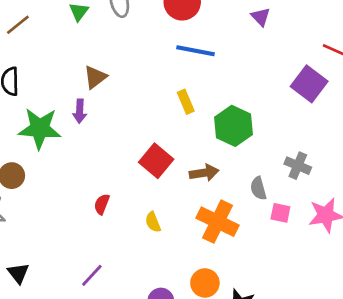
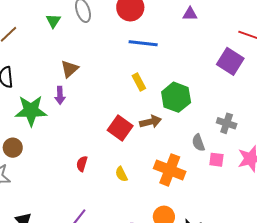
purple triangle: (261, 17) -> (190, 14), turned -42
brown arrow: (204, 173) -> (151, 122), moved

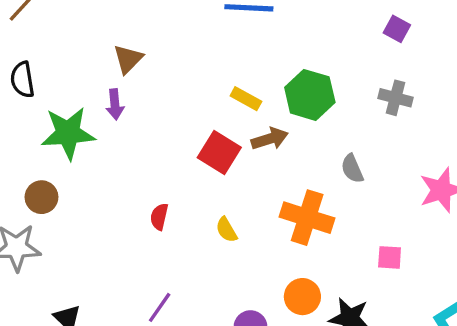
purple square: (230, 61) -> (397, 29), size x0.6
yellow rectangle: (139, 82) -> (246, 99), moved, turned -30
gray cross: (227, 123) -> (395, 98), moved
pink square: (216, 160) -> (390, 257), moved

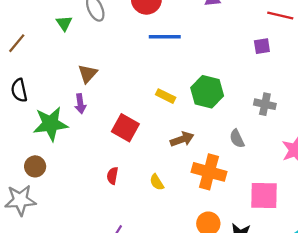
purple square: (397, 29) -> (262, 46), turned -35
gray cross: (395, 98) -> (265, 104), moved
brown arrow: (270, 139) -> (182, 139), moved
red square: (219, 153) -> (125, 128), moved
pink square: (390, 257) -> (264, 195), size x1.8

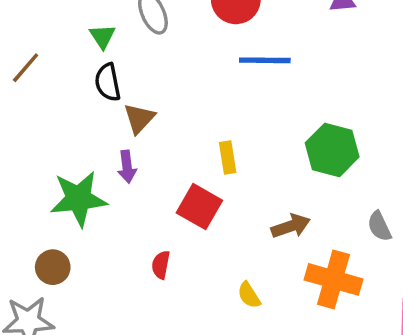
black semicircle: (19, 90) -> (108, 82), moved
yellow rectangle: (166, 96) -> (228, 158), moved, turned 54
red semicircle: (112, 176) -> (161, 265), moved

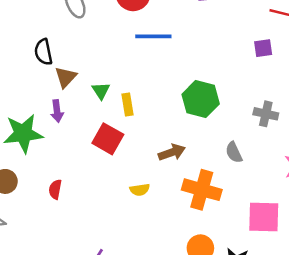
green triangle: (102, 36) -> (101, 91), moved
red semicircle: (161, 265) -> (55, 189), moved
yellow semicircle: (249, 295) -> (140, 190), moved, turned -66

